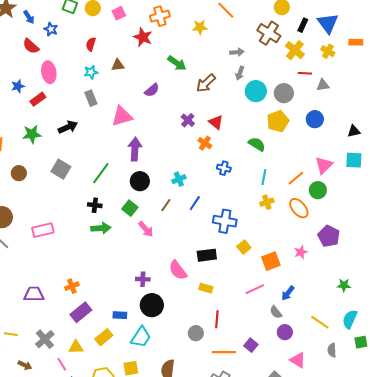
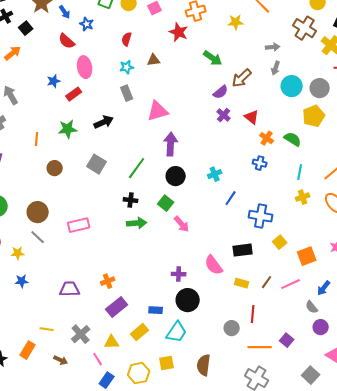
purple semicircle: (152, 90) -> (221, 92), moved
orange cross: (205, 143) -> (267, 138), moved
brown line: (166, 205) -> (267, 282), moved

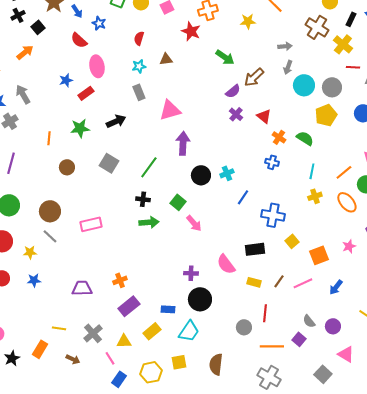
black circle: (176, 176) -> (201, 175), moved
gray semicircle: (312, 307) -> (309, 321), moved

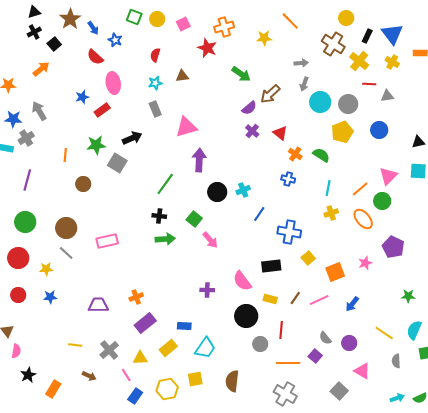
gray square: (109, 163) -> (117, 163), moved
black circle: (200, 299) -> (246, 316), moved
orange rectangle: (40, 349) -> (53, 389), moved

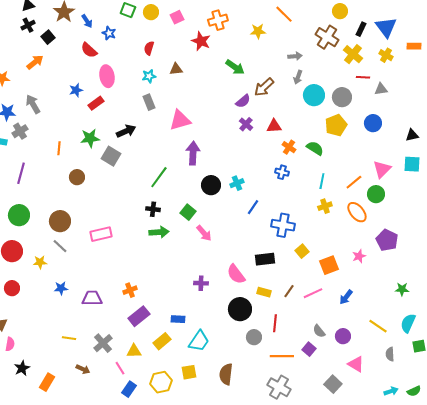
red triangle: (280, 133) -> (274, 126), turned -42
blue star: (50, 297) -> (61, 288), moved

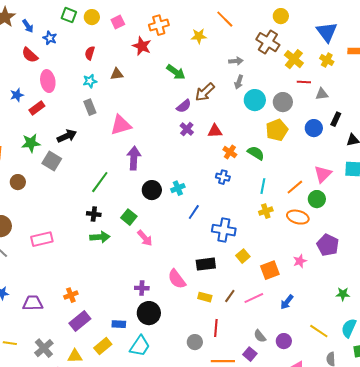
black rectangle: (361, 29) -> (336, 119), moved
orange ellipse: (357, 212) -> (298, 217), turned -35
black circle: (240, 309) -> (149, 313), moved

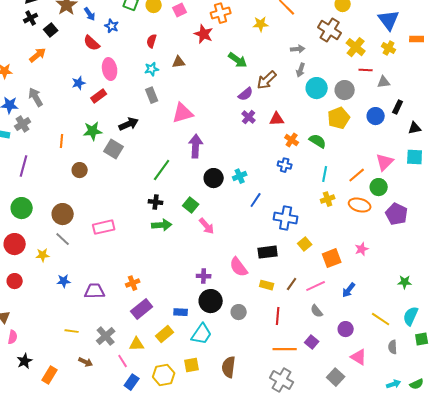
purple pentagon: (328, 245) -> (397, 214), moved
gray semicircle: (260, 336) -> (317, 311), moved
gray circle: (195, 342) -> (239, 312), moved

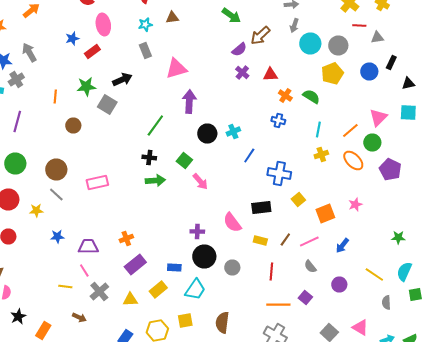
orange ellipse: (360, 205) -> (353, 160), turned 30
pink triangle: (359, 357) -> (360, 328), moved
pink line: (123, 361) -> (84, 270), moved

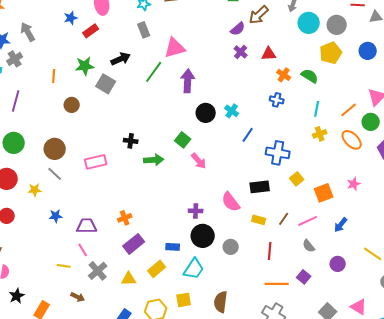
green line: (155, 126) -> (154, 72), moved
cyan cross: (233, 132) -> (232, 111), turned -32
black cross: (149, 158) -> (131, 141), moved

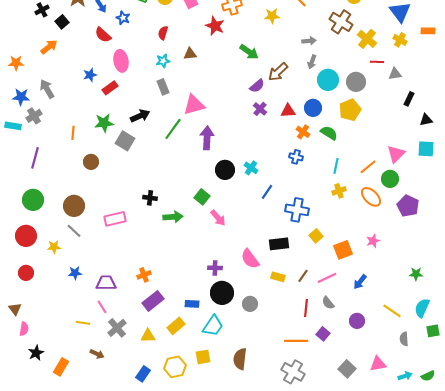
blue circle: (368, 51) -> (313, 108), moved
red line: (270, 251) -> (306, 308), moved
pink triangle: (359, 307) -> (378, 364), turned -42

